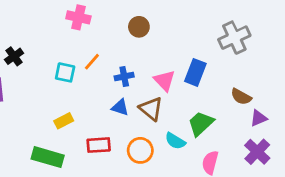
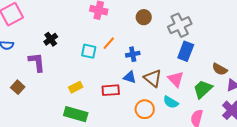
gray cross: (234, 38) -> (180, 25), moved
pink triangle: (164, 81) -> (176, 79), moved
yellow rectangle: (64, 121) -> (76, 87), moved
green trapezoid: (201, 124) -> (203, 89), moved
red rectangle: (99, 145) -> (111, 90), moved

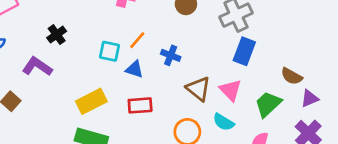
blue cross: (133, 54) -> (171, 55), turned 32
purple L-shape: (37, 62) -> (37, 67), turned -50
blue triangle: (130, 77) -> (134, 69), moved
yellow rectangle: (76, 87) -> (91, 101), size x1.5

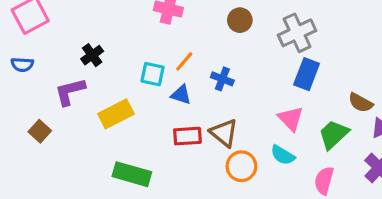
purple L-shape: (37, 67) -> (70, 92), turned -48
brown triangle: (198, 89) -> (224, 133), moved
yellow rectangle: (91, 101) -> (116, 114), moved

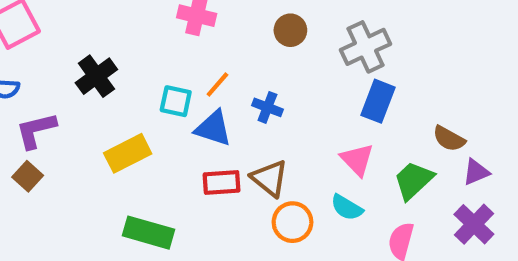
black cross: (92, 55) -> (96, 76), size x1.4
purple L-shape: (70, 92) -> (36, 130), moved
blue triangle: (181, 95) -> (213, 128), size x1.4

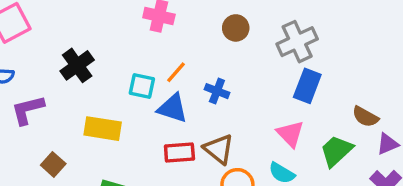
yellow rectangle: (128, 153) -> (103, 129), turned 36
brown square: (28, 176) -> (53, 164), moved

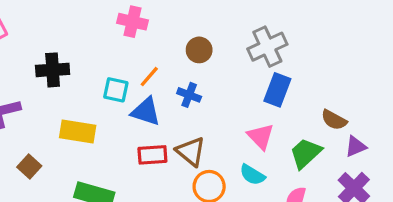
brown circle: (236, 28) -> (199, 50), moved
black cross: (77, 65) -> (53, 70), turned 32

